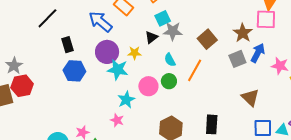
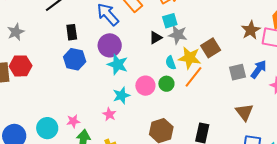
brown star: (243, 33) -> (251, 30), moved
yellow star: (134, 53) -> (190, 58), moved, size x1.6
gray star: (14, 66) -> (16, 32), moved

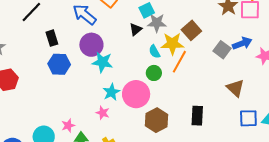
blue arrow: (259, 69) -> (242, 43), turned 42
gray square: (238, 72) -> (222, 50), turned -30
pink circle: (145, 86) -> (136, 94), moved, size x1.4

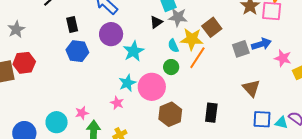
gray square: (222, 50) -> (241, 49), turned 30
cyan star: (102, 62) -> (134, 51), moved, turned 30

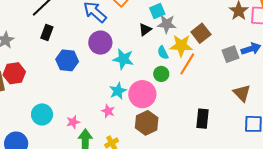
black rectangle: (72, 24) -> (47, 32), moved, turned 35
cyan star: (134, 51) -> (123, 59), turned -30
brown hexagon: (170, 114) -> (147, 123), moved
cyan circle: (57, 122) -> (42, 114), moved

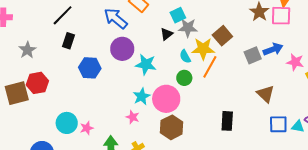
pink star: (73, 122) -> (87, 128), moved

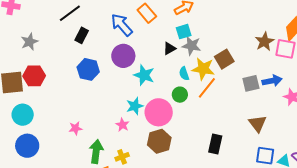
black rectangle: (68, 41) -> (82, 35), moved
cyan circle: (67, 123) -> (23, 115), moved

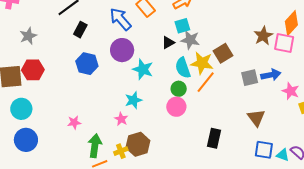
cyan semicircle: (184, 74) -> (183, 68), size x1.5
pink circle: (159, 112) -> (176, 107), moved, size x0.7
brown hexagon: (159, 141) -> (138, 144), moved

